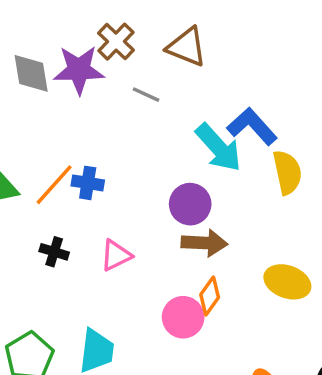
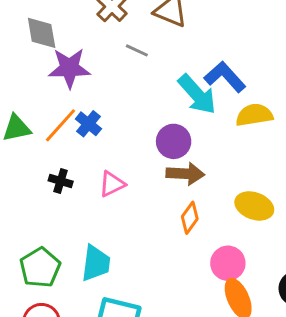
purple star: (79, 70) -> (69, 68), moved
yellow semicircle: (287, 172) -> (254, 115), turned -87
blue cross: (88, 183) -> (88, 124), turned 30
pink circle: (183, 317) -> (228, 263), moved

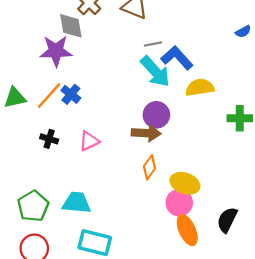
gray diamond: (42, 33) -> (71, 26), moved
gray line: (137, 50) -> (153, 44), moved, turned -36
purple circle: (174, 141) -> (156, 115), moved
yellow ellipse: (254, 206) -> (185, 183), moved
cyan trapezoid: (96, 263) -> (77, 203), turned -92

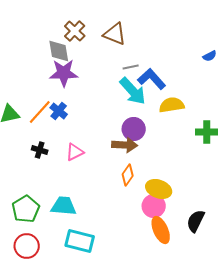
purple star: (56, 51) -> (64, 73), moved

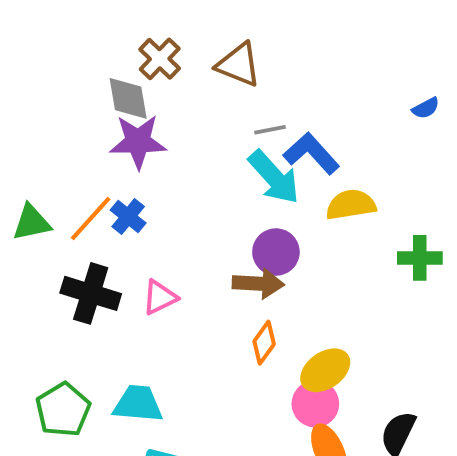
black cross: (40, 150) -> (91, 293), size x1.8
yellow ellipse: (159, 189) -> (325, 370), turned -55

